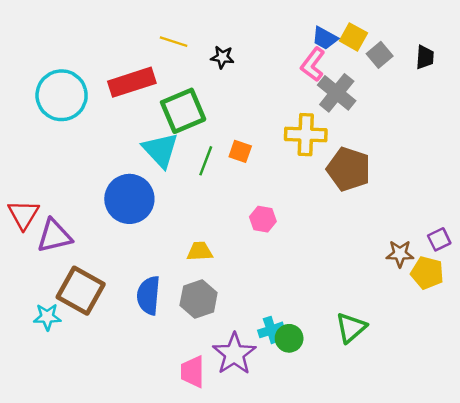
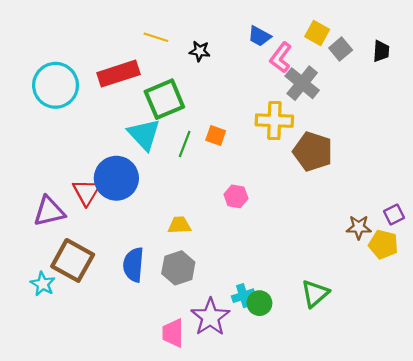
blue trapezoid: (325, 38) -> (259, 36), moved
red triangle: (23, 214) -> (86, 192), moved
cyan star: (47, 317) -> (43, 284), turned 30

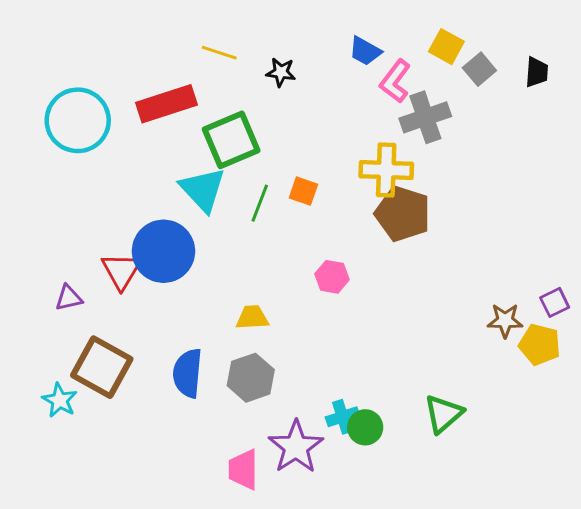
gray cross: (302, 83) -> (425, 117), turned 32
brown pentagon: (313, 152) -> (403, 214), moved
purple triangle: (49, 211) -> (69, 298), size x0.6

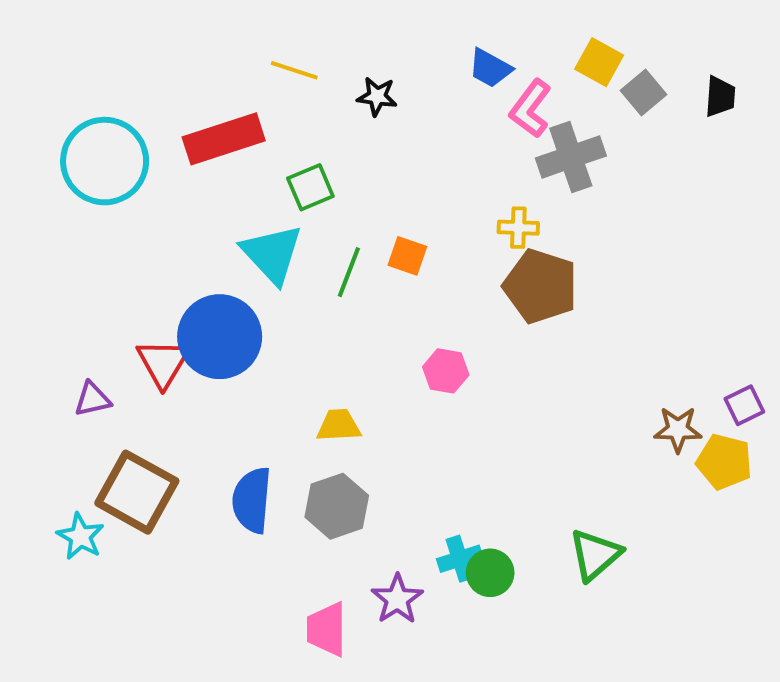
green square: (231, 140) -> (310, 187), size x0.6
yellow cross: (386, 170) -> (518, 228), size x0.6
purple star: (296, 447) -> (397, 599), size x0.7

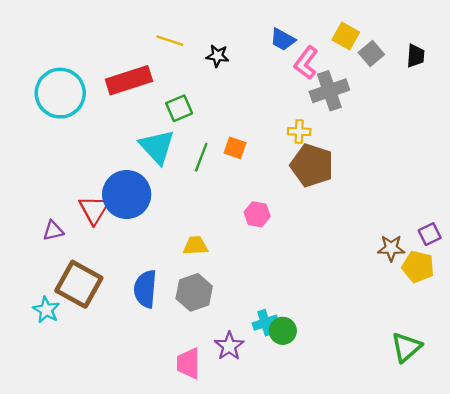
green triangle: (595, 555) -> (406, 347), moved

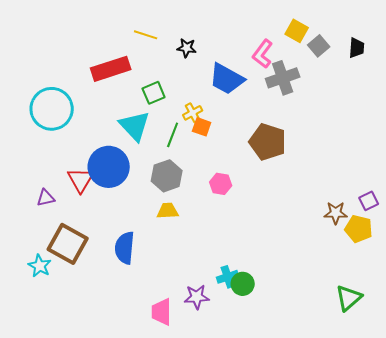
blue trapezoid: (283, 39) -> (227, 79), moved, size x1.6
cyan circle: (60, 93) -> (52, 109), moved
yellow cross: (299, 132) -> (193, 113), moved, turned -30
gray hexagon: (194, 292) -> (167, 176), moved
purple star: (229, 346) -> (197, 297), turned 30

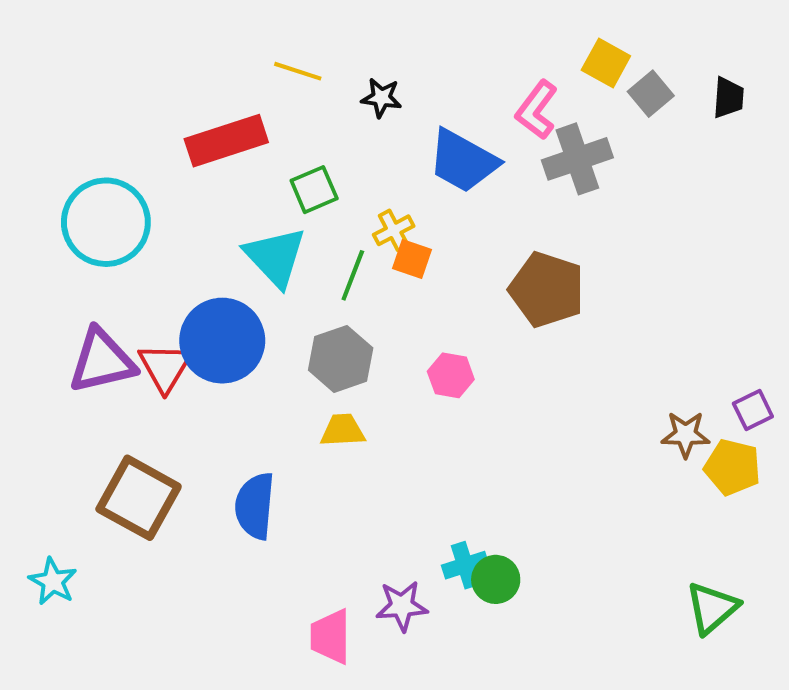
purple triangle: (46, 198) -> (102, 361), moved, size x1.8
cyan star: (40, 266) -> (53, 581), moved

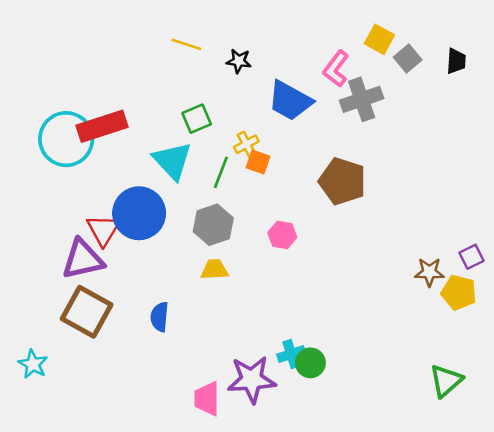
red rectangle: (226, 141) -> (102, 126), moved
purple triangle: (102, 361) -> (83, 259), moved
blue semicircle: (255, 506) -> (160, 317), size x0.7
purple star: (402, 606) -> (252, 379), size x1.5

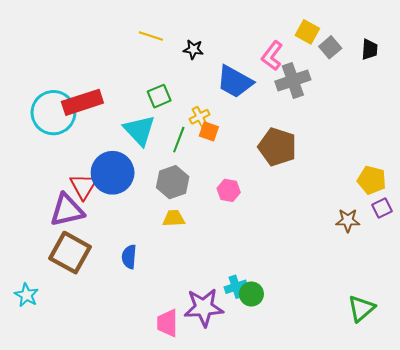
yellow pentagon: (459, 293) -> (372, 180), moved

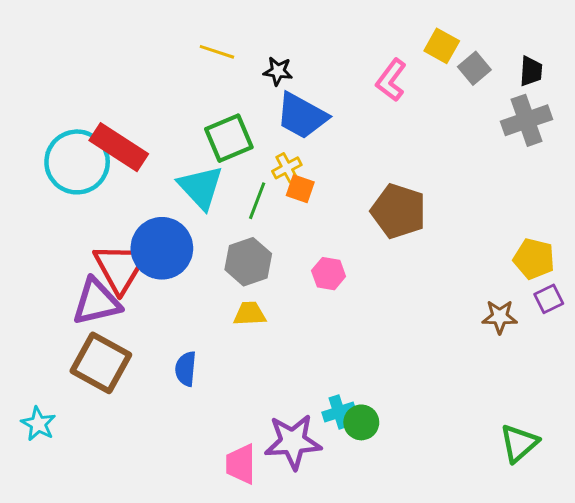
gray cross: (293, 81) -> (526, 120), moved
blue trapezoid: (235, 82) -> (302, 116), moved
green square: (159, 96) -> (229, 138), size x1.4
red rectangle: (82, 102) -> (119, 147), turned 51
red triangle: (83, 186) -> (120, 268), size x1.4

